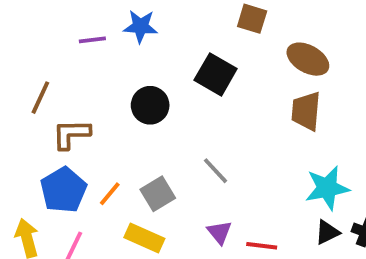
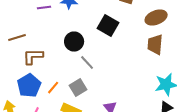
brown ellipse: (308, 59) -> (156, 18), turned -50
brown line: (40, 98) -> (17, 38), turned 48
gray line: (216, 171) -> (87, 63), moved

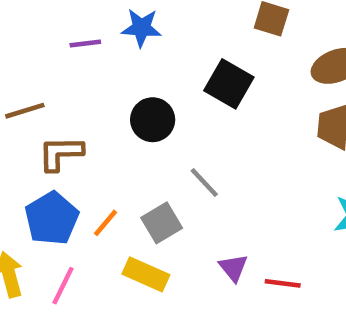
gray line: (87, 63) -> (204, 182), moved

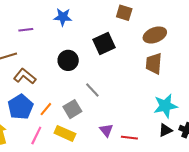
purple line: (85, 43) -> (26, 30), moved
black square: (229, 84) -> (104, 43), turned 35
brown L-shape: (61, 153) -> (25, 76), turned 40
pink line: (63, 286) -> (36, 135), moved

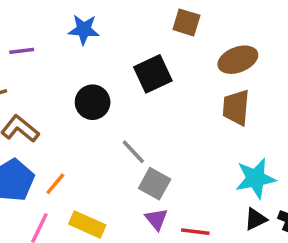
gray square: (72, 109) -> (155, 184), moved, turned -30

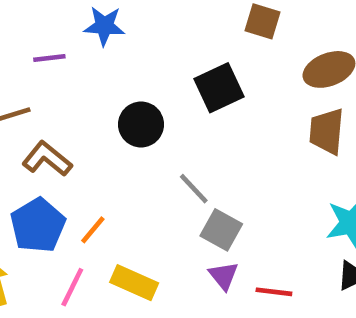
blue star: (84, 30) -> (104, 26), moved

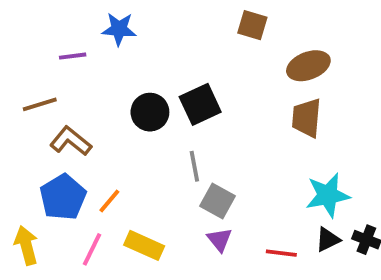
black square: (219, 88) -> (200, 104), moved
gray line: (194, 189) -> (194, 166), turned 32
red line: (274, 292) -> (281, 253), moved

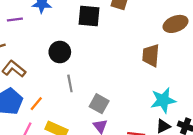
brown ellipse: (308, 66) -> (175, 24), moved
black square: (200, 104) -> (89, 16), moved, turned 30
gray line: (194, 166) -> (70, 83), moved

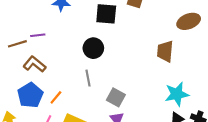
purple line: (15, 19) -> (38, 35), moved
black circle: (60, 52) -> (93, 48), moved

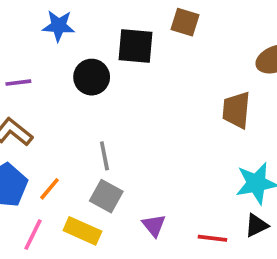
black circle: (93, 48) -> (92, 77), moved
gray square: (116, 97) -> (106, 196), moved

